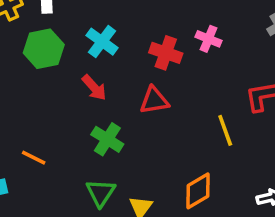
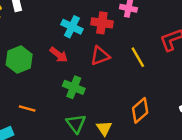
cyan cross: (102, 42) -> (72, 27), moved
green hexagon: (44, 49) -> (19, 60), moved
yellow line: (225, 130) -> (138, 57), moved

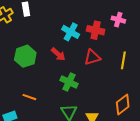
yellow line: (138, 57) -> (123, 60), turned 36

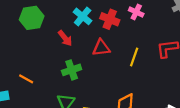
green hexagon: (25, 56) -> (32, 18), moved
green cross: (69, 82) -> (72, 70), turned 36

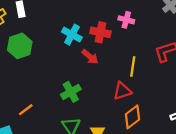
red arrow: (65, 38) -> (90, 57), moved
red triangle: (101, 48) -> (122, 91), moved
orange line: (26, 79) -> (26, 110), turned -56

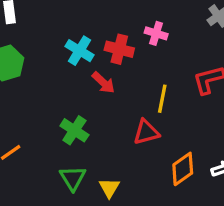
green cross: (71, 92) -> (74, 130), turned -30
orange diamond: (132, 117) -> (183, 169), moved

